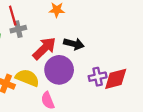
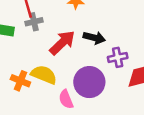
purple circle: (59, 70) -> (89, 82), moved
purple cross: (98, 77) -> (118, 57), moved

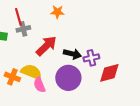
black arrow: (94, 38) -> (72, 54), moved
pink semicircle: (66, 99) -> (39, 85), moved

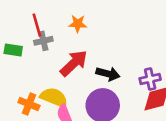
orange star: (57, 12) -> (78, 24), moved
purple cross: (91, 58) -> (150, 79), moved

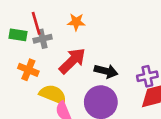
green rectangle: (13, 50) -> (18, 35), moved
orange cross: (29, 104) -> (28, 70), moved

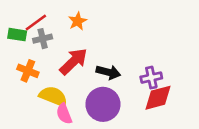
orange star: (76, 22) -> (77, 21), turned -30
red line: (36, 23) -> (36, 23), turned 70

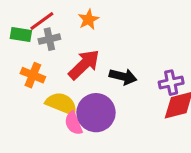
purple circle: (103, 104) -> (96, 113), moved

